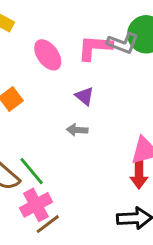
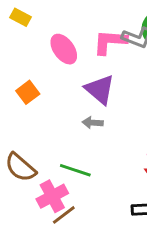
purple triangle: (85, 96) -> (100, 89), size x1.6
green line: (32, 171) -> (75, 170), moved, turned -32

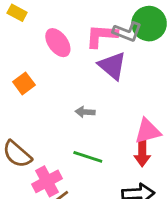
purple triangle: (100, 89) -> (112, 66), moved
green line: (75, 170) -> (88, 157), moved

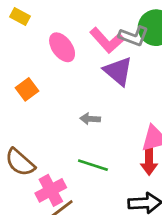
pink L-shape: (101, 36) -> (107, 40), turned -136

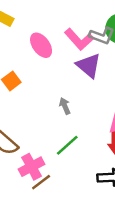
gray arrow: (90, 119) -> (65, 106), turned 63
green line: (93, 165) -> (67, 145), turned -60

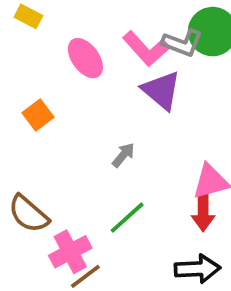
gray arrow: (65, 106) -> (123, 155), turned 63

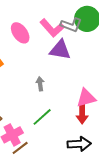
purple triangle: (161, 90) -> (60, 50), turned -30
gray arrow: (123, 155) -> (40, 84), turned -48

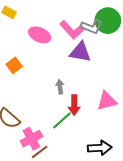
pink ellipse: (20, 33) -> (40, 35), turned -30
red arrow: (82, 114) -> (74, 105), moved

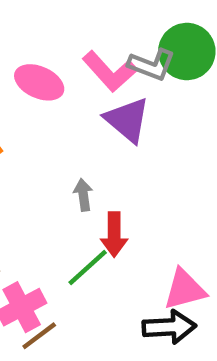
purple triangle: (80, 52) -> (127, 120), turned 30
pink triangle: (107, 101) -> (185, 290), moved

